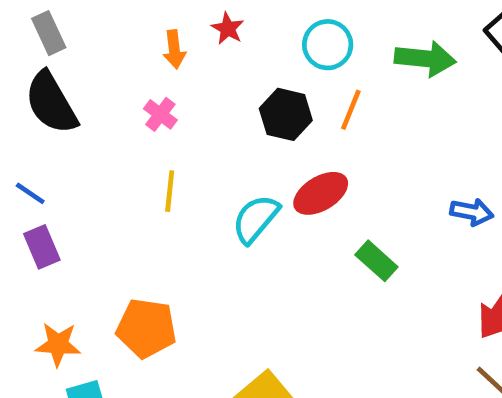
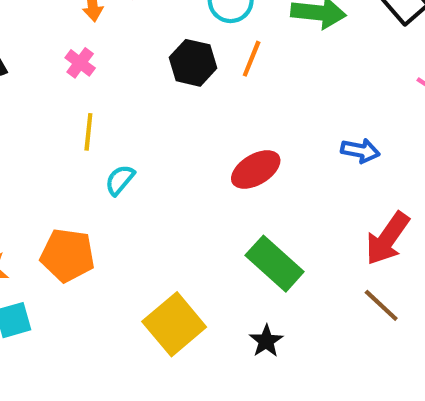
red ellipse: (321, 193) -> (256, 170), moved
cyan semicircle: (256, 219) -> (120, 180), moved, size x0.7
green rectangle: (376, 261) -> (275, 264), moved, size x1.5

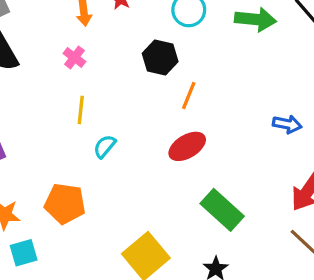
orange line: (252, 59) -> (189, 96), moved
red ellipse: (256, 170) -> (187, 146), moved

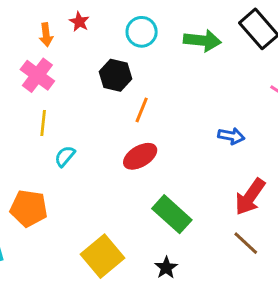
pink cross: (74, 57) -> (37, 75), size x1.6

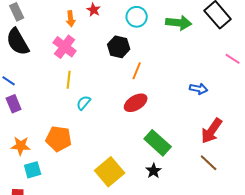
black star: (166, 268) -> (154, 171), moved

